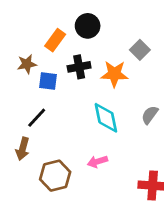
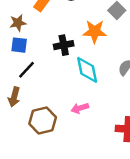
black cross: (79, 67) -> (64, 45), moved
blue square: (48, 81) -> (19, 45), moved

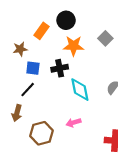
orange star: (95, 31) -> (73, 46), moved
blue square: (19, 45) -> (33, 68), moved

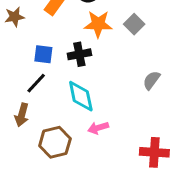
gray square: (105, 38) -> (134, 24), moved
brown star: (20, 49) -> (15, 17), moved
cyan diamond: (80, 90) -> (81, 96), moved

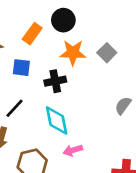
blue square: (43, 54) -> (21, 68), moved

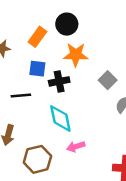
gray square: (107, 53) -> (108, 80), moved
blue square: (21, 68) -> (37, 69), moved
black line: (15, 108) -> (21, 96), moved, turned 42

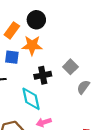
orange star: (76, 55) -> (32, 45), moved
black cross: (59, 81) -> (43, 75), moved

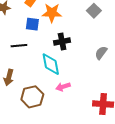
gray square: (70, 67) -> (94, 11), moved

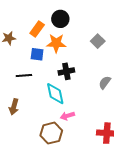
brown hexagon: (32, 97) -> (51, 133), moved

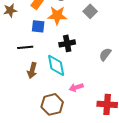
gray square: (98, 41) -> (90, 11), moved
brown arrow: (14, 107) -> (32, 70), moved
pink arrow: (67, 116) -> (76, 87), moved

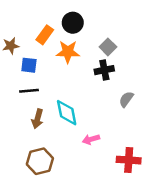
blue square: (38, 26) -> (29, 65), moved
black cross: (67, 43) -> (104, 70), moved
brown hexagon: (52, 104) -> (40, 161), moved

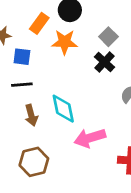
black cross: (104, 70) -> (104, 62), turned -36
brown arrow: (37, 119) -> (31, 115), turned -30
pink arrow: (91, 139) -> (90, 138), size x1.6

